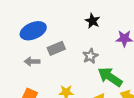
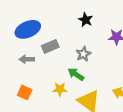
green arrow: (110, 77) -> (76, 74), moved, size x0.7

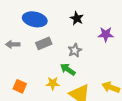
blue ellipse: (28, 29) -> (35, 19), moved, turned 35
gray arrow: (27, 59) -> (13, 44), moved

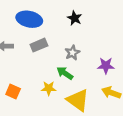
purple star: (106, 34) -> (106, 66), moved

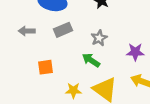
yellow star: (49, 88) -> (73, 90), moved
orange square: (13, 91) -> (45, 67), moved, turned -32

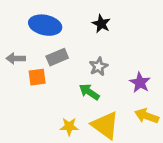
purple star: (135, 52) -> (140, 83), turned 30
orange square: (45, 67) -> (37, 77), moved

